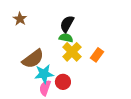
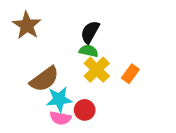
brown star: (20, 19) -> (27, 25), size x1.5
pink semicircle: (45, 88) -> (60, 118), turned -98

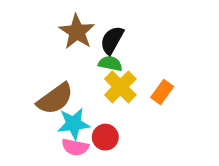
brown star: (27, 25) -> (77, 32), moved

